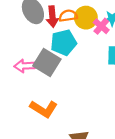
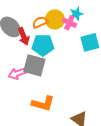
red arrow: (52, 17) -> (24, 36), moved
cyan pentagon: (64, 43) -> (43, 45), turned 30

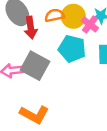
cyan pentagon: (43, 45) -> (72, 49), moved

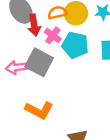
pink cross: (90, 24) -> (53, 35), moved

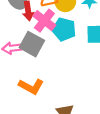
pink cross: (53, 35) -> (44, 21), size x1.5

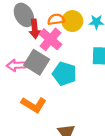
cyan pentagon: (64, 29) -> (64, 74), moved

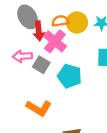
gray square: (37, 62) -> (41, 65), size x0.7
pink arrow: (16, 65) -> (22, 56), moved

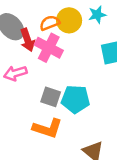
gray square: (41, 65) -> (51, 97), moved
cyan pentagon: (70, 76) -> (75, 99), moved

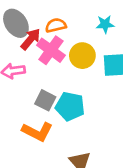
yellow circle: (69, 20) -> (82, 56), moved
red arrow: (27, 40) -> (31, 39), turned -130

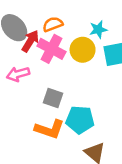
cyan star: (105, 24) -> (98, 29), moved
cyan pentagon: (70, 106) -> (80, 120), moved

